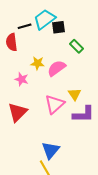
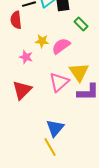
yellow triangle: (75, 94) -> (79, 72), size x1.5

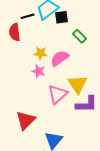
pink star: (26, 57) -> (39, 71), moved
red triangle: (22, 90) -> (26, 120), moved

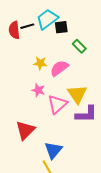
red semicircle: (15, 32) -> (14, 30), moved
pink star: (39, 71) -> (38, 90), moved

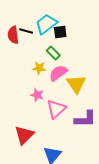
black line: (27, 26) -> (26, 31), turned 32
green rectangle: (79, 46) -> (53, 53), moved
yellow triangle: (77, 94) -> (76, 84), moved

